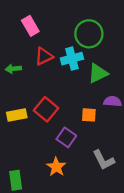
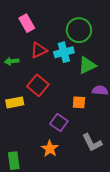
red square: (46, 109) -> (38, 85), moved

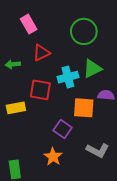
cyan cross: (64, 52) -> (68, 77), moved
red square: (38, 85) -> (40, 90), turned -30
orange square: (79, 102) -> (84, 108), size x1.5
gray L-shape: (92, 143) -> (98, 150), turned -35

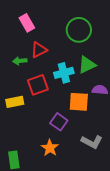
green arrow: (13, 64) -> (20, 61), moved
red square: (40, 90) -> (38, 85), turned -30

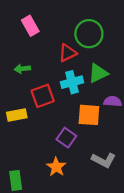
red triangle: (39, 50) -> (67, 53), moved

